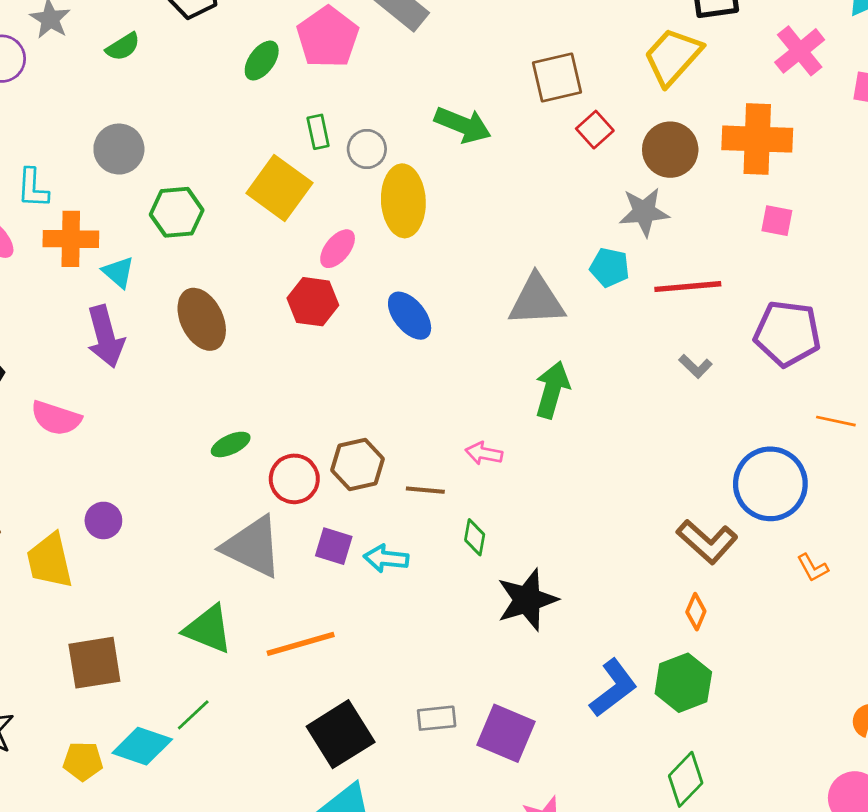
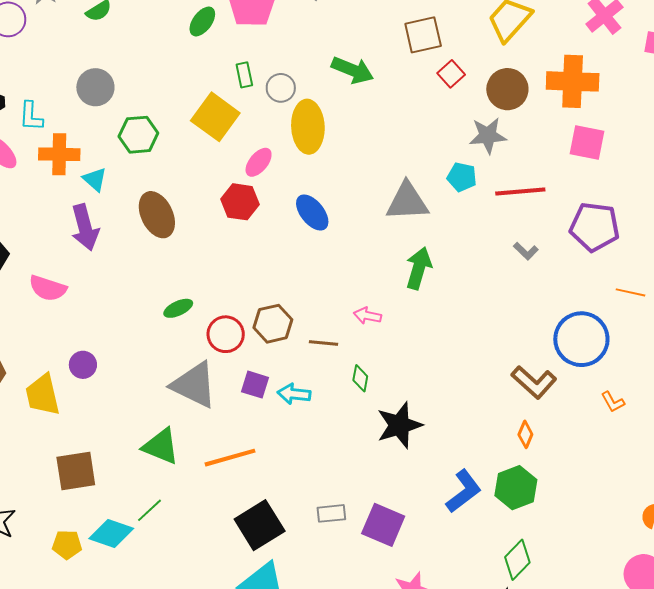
pink square: (777, 221) -> (587, 143), size x1.5

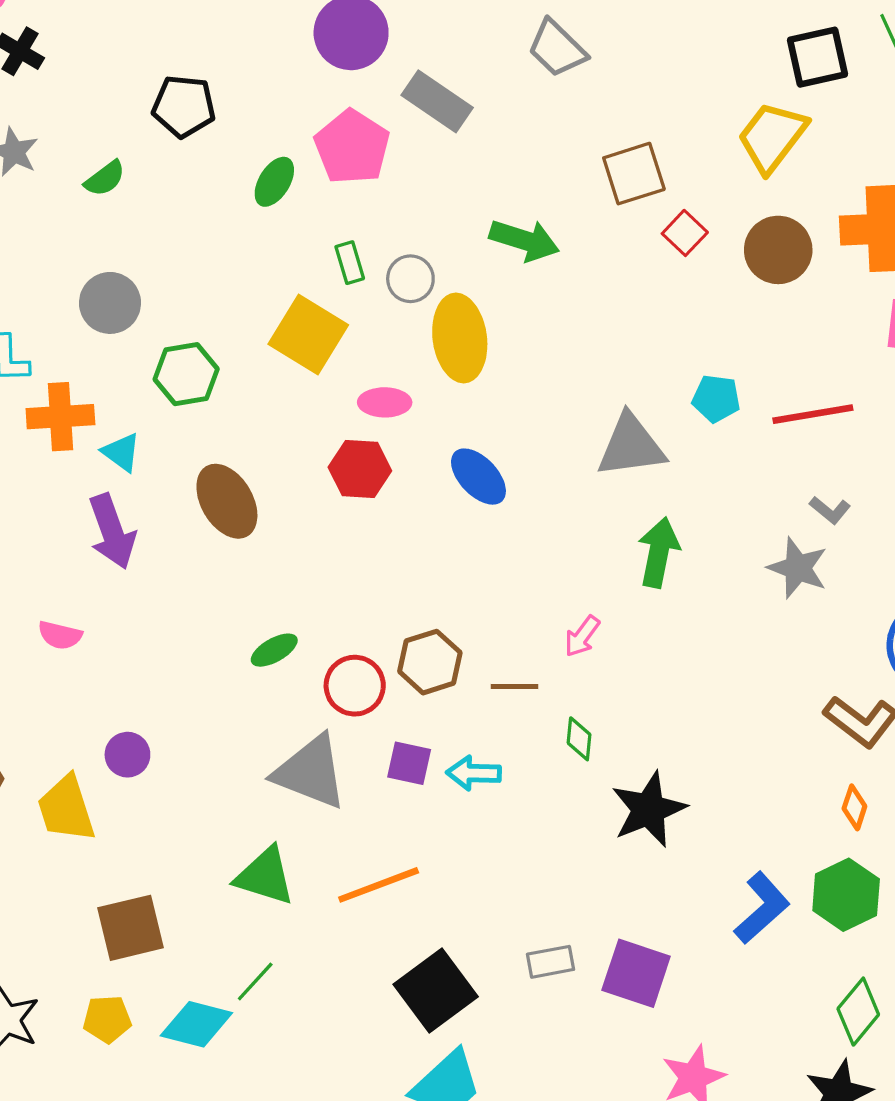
gray star: (488, 136) -> (798, 568), moved, turned 30
pink ellipse: (259, 162) -> (385, 402), turned 56
pink semicircle: (48, 288) -> (60, 635), size x0.7
pink arrow: (367, 316) -> (582, 636), turned -60
yellow pentagon: (67, 545) -> (107, 1019), moved

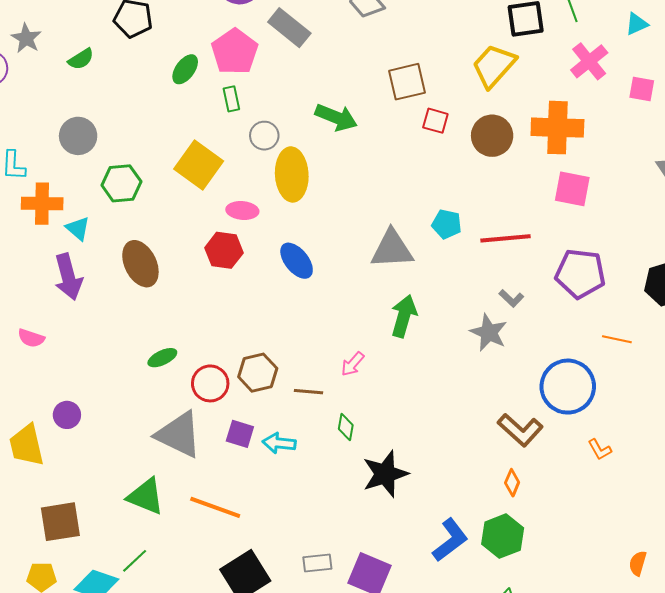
red square: (685, 233) -> (435, 121), turned -32
green rectangle: (350, 263) -> (231, 99), moved
orange line: (379, 885) -> (215, 507), turned 36

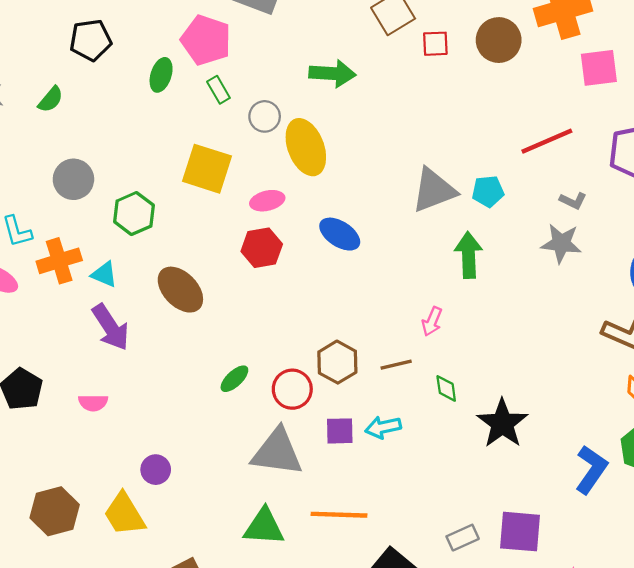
cyan pentagon: (447, 224) -> (488, 191), moved

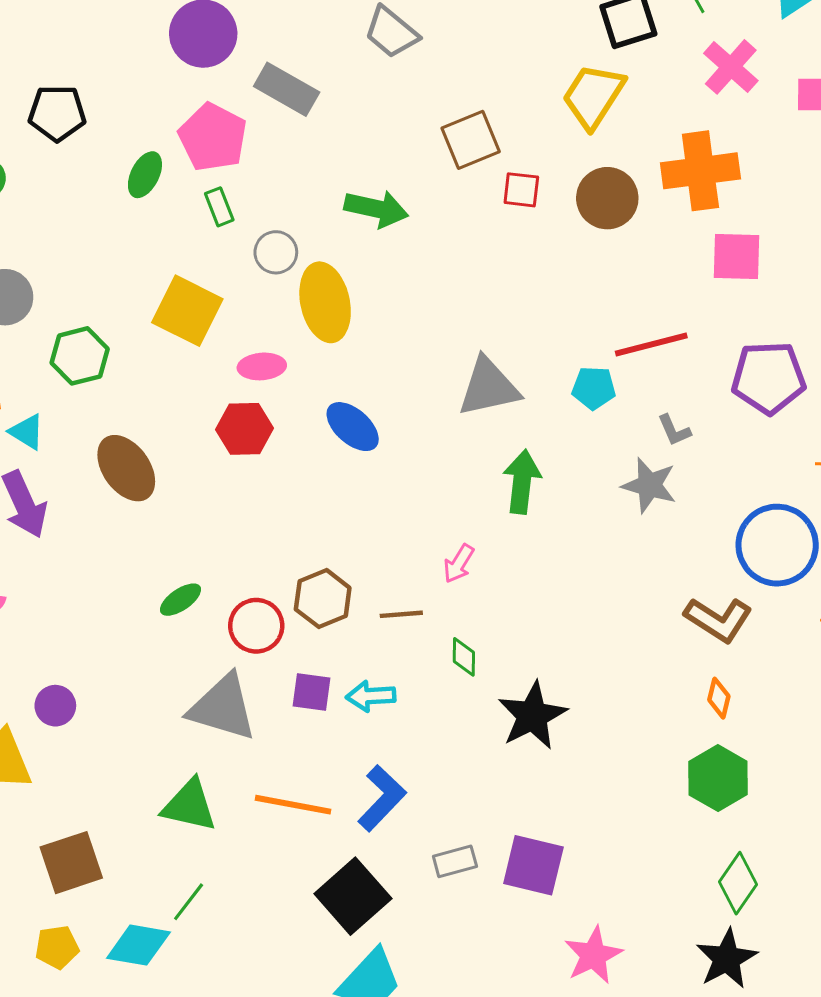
cyan pentagon: (488, 191) -> (594, 388), moved
gray L-shape: (573, 201) -> (674, 430), turned 32
blue L-shape: (591, 469) -> (382, 798), moved

